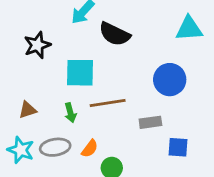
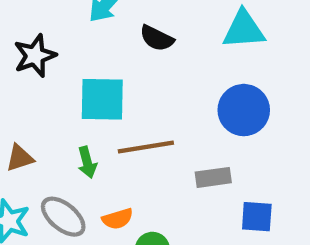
cyan triangle: (189, 29) -> (244, 30), moved
black semicircle: (115, 34) -> (157, 38), size x0.7
gray ellipse: (55, 147) -> (63, 217), turned 48
orange semicircle: (90, 149) -> (118, 219), turned 36

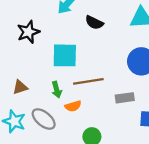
orange semicircle: (118, 219) -> (73, 106), moved

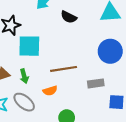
cyan square: (65, 55) -> (29, 46), moved
green arrow: (57, 90) -> (24, 76), moved

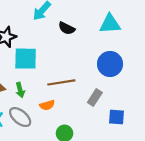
gray rectangle: (96, 83) -> (95, 98), turned -49

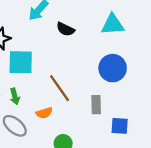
brown line: (61, 82) -> (60, 88), turned 64
gray rectangle: (95, 98) -> (96, 105), turned -35

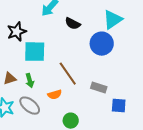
cyan triangle: (113, 24) -> (113, 20), turned -30
blue circle: (113, 68) -> (102, 44), moved
gray rectangle: (96, 105) -> (99, 88), turned -70

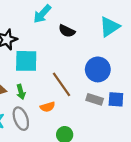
blue circle: (102, 44) -> (98, 69), moved
gray ellipse: (30, 106) -> (21, 119), turned 30
blue square: (119, 106) -> (116, 99), moved

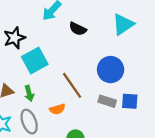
cyan square: (26, 61) -> (35, 60), turned -30

